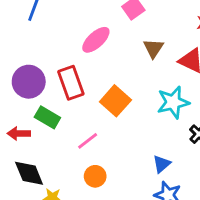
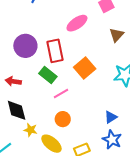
green rectangle: (47, 117) -> (48, 75), moved

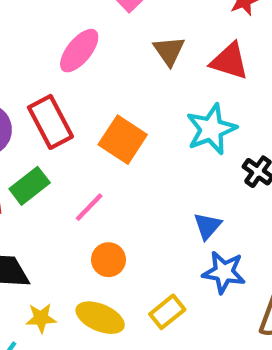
green rectangle: (48, 75) -> (30, 186), moved, turned -60
yellow star: (30, 130) -> (41, 318), moved

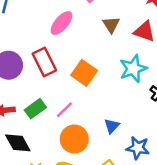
green rectangle: (30, 186) -> (35, 109), moved
blue triangle: (207, 226) -> (112, 126), moved
orange circle: (108, 260) -> (74, 139), size x1.5

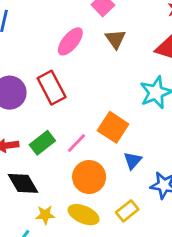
brown triangle: (111, 25) -> (115, 39), moved
orange square: (84, 73) -> (113, 127), moved

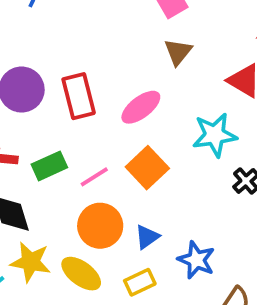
pink ellipse: (70, 41) -> (141, 107), moved
blue triangle: (133, 161) -> (147, 237), moved
yellow star: (45, 215) -> (31, 262), size x1.5

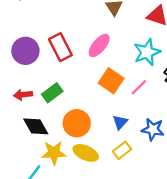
pink line: (94, 177) -> (139, 87), moved
orange circle: (100, 226) -> (77, 123), moved

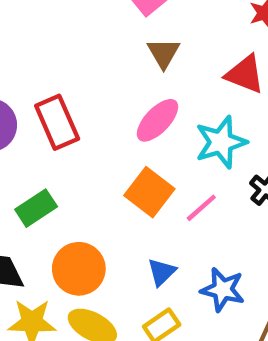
pink ellipse: (99, 45) -> (157, 120), moved

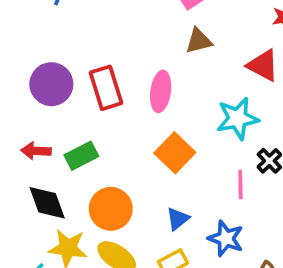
brown triangle: (164, 53) -> (199, 41), turned 40
pink ellipse: (157, 120) -> (161, 91), moved, turned -42
pink line: (201, 208) -> (240, 185), moved, turned -56

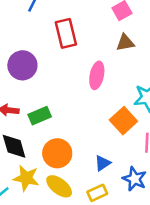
red rectangle: (106, 88) -> (66, 33), moved
orange square: (175, 153) -> (123, 121), moved

